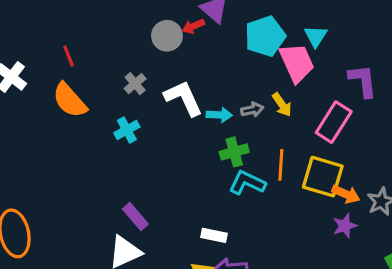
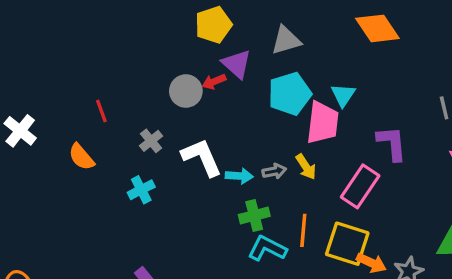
red line: (69, 56) -> (101, 111), moved
pink trapezoid: (297, 63) -> (323, 123), turned 30
orange semicircle: (70, 100) -> (81, 157), size x0.7

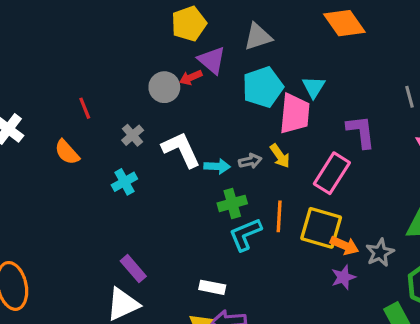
cyan L-shape: (267, 248) -> (245, 234), turned -48

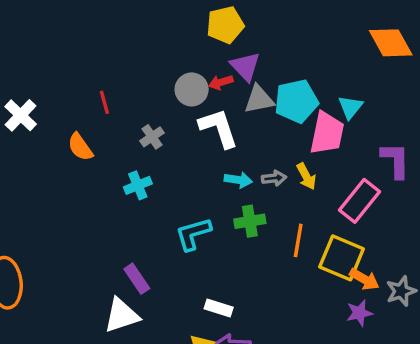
gray triangle: (258, 37) -> (259, 99), moved
white L-shape: (181, 150) -> (219, 128), moved
cyan L-shape: (245, 234) -> (193, 234), moved

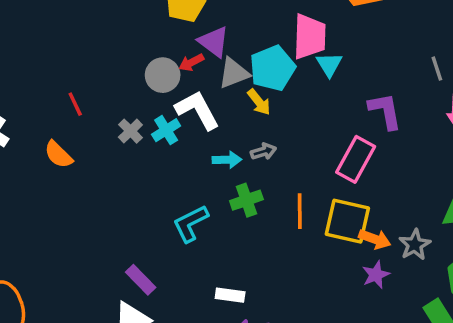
pink trapezoid: (327, 133) -> (310, 37), moved
yellow arrow: (306, 176) -> (259, 102), moved
cyan cross: (138, 185) -> (166, 130), moved

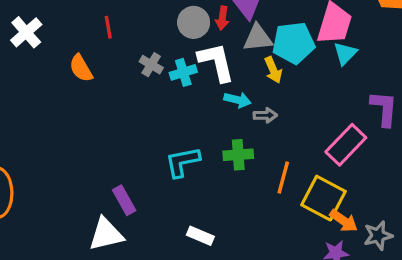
red arrow: (191, 62) -> (222, 18), turned -70
gray cross: (130, 131) -> (151, 65), turned -30
cyan arrow: (227, 160) -> (238, 100), moved

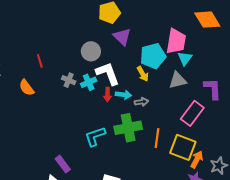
red arrow: (222, 18) -> (107, 95), moved
gray triangle: (258, 38) -> (178, 80), moved
green cross: (238, 155) -> (128, 128), size x1.5
orange arrow: (344, 221) -> (197, 159), turned -90

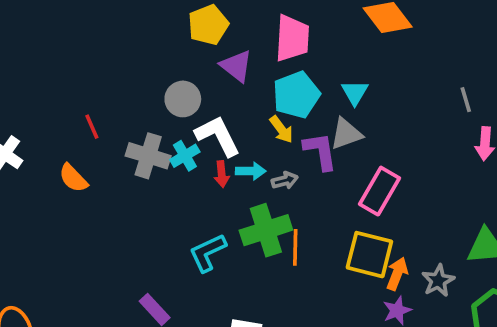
pink trapezoid: (176, 41) -> (292, 38), moved
gray cross: (69, 80) -> (148, 156), size x1.6
purple L-shape: (213, 89) -> (320, 151), moved
orange line: (157, 138) -> (295, 247), moved

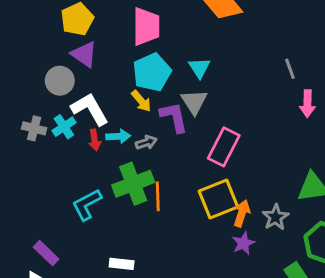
purple triangle: (236, 66) -> (84, 54), moved
gray triangle: (346, 134) -> (194, 102), turned -40
gray cross: (148, 156) -> (34, 128), size x0.7
yellow square: (369, 255) -> (218, 199), turned -33

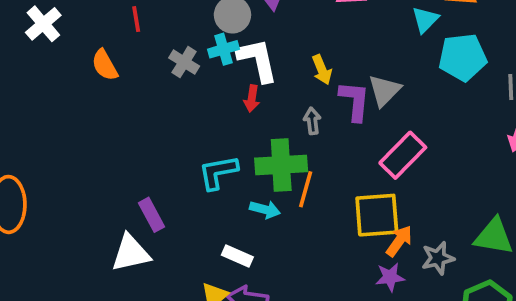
cyan triangle: (199, 68) -> (425, 20), moved
cyan pentagon: (152, 72) -> (463, 57), moved
cyan cross: (64, 127) -> (224, 49), moved
cyan arrow: (118, 136) -> (265, 209), moved
gray arrow: (146, 142) -> (312, 121), turned -96

